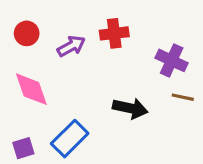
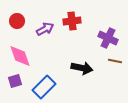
purple square: (23, 148) -> (15, 81), moved

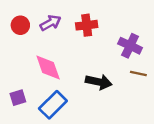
purple arrow: (45, 29) -> (50, 23), moved
pink diamond: (20, 56) -> (48, 67), moved

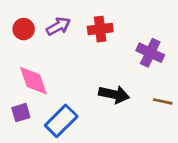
pink diamond: (48, 67) -> (33, 81), moved
brown line: (138, 73) -> (163, 101), moved

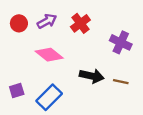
red cross: (100, 29) -> (80, 23), turned -30
pink diamond: (33, 81) -> (49, 55), moved, turned -32
brown line: (163, 101) -> (121, 82), moved

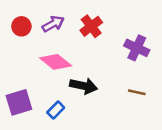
black arrow: (92, 76) -> (84, 86), moved
purple square: (17, 91) -> (19, 102), size x1.5
blue rectangle: (49, 97) -> (56, 110), size x0.6

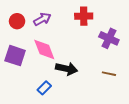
red cross: (91, 26) -> (84, 16), moved, turned 36
pink diamond: (56, 62) -> (44, 49), turned 30
purple square: (19, 102) -> (15, 56), moved, turned 35

